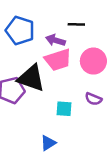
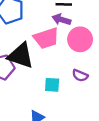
purple arrow: (56, 40) -> (61, 20), moved

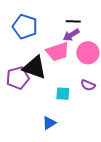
purple arrow: (61, 20) -> (71, 35), turned -49

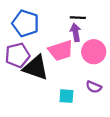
purple arrow: (71, 35) -> (76, 32), turned 112
purple pentagon: (18, 78) -> (18, 55), moved

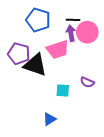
blue pentagon: (25, 23) -> (38, 20), moved
pink circle: (94, 52) -> (87, 32), moved
purple pentagon: (18, 55) -> (19, 54), turned 30

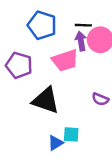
black triangle: (35, 65) -> (46, 100), moved
cyan square: (63, 90) -> (71, 134), moved

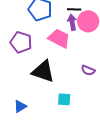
pink trapezoid: (65, 60) -> (59, 38), turned -135
blue triangle: (55, 143) -> (20, 106), moved

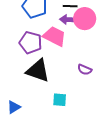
purple arrow: (72, 22) -> (68, 20), turned -77
purple pentagon: (21, 42) -> (31, 43), moved

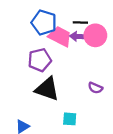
pink trapezoid: (54, 36) -> (60, 36), moved
purple pentagon: (31, 43) -> (40, 60), turned -30

